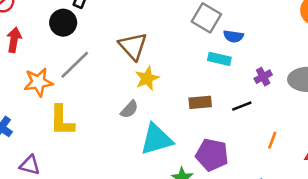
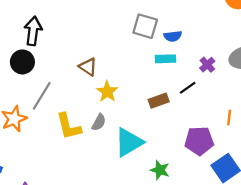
brown triangle: (133, 46) -> (88, 67), size x0.7
black line: (242, 106) -> (188, 88), moved
yellow L-shape: (62, 121) -> (69, 126), moved
purple pentagon: (212, 155) -> (199, 141), moved

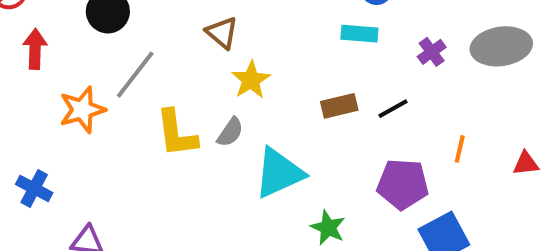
black line: (188, 88) -> (393, 109), moved

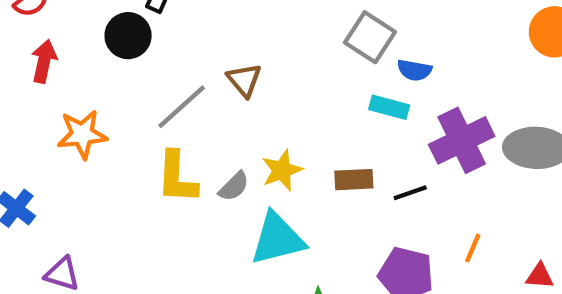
purple cross: (432, 52) -> (462, 140), size x2.0
gray line: (135, 75) -> (182, 107), moved
yellow star: (251, 80) -> (282, 170), moved

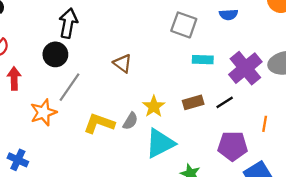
blue semicircle: (414, 70) -> (229, 15), moved
gray line: (182, 107) -> (70, 87), moved
yellow L-shape: (177, 177) -> (99, 123), turned 120

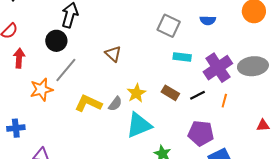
brown rectangle: (193, 102) -> (170, 93), turned 42
orange line: (265, 124) -> (224, 101), moved
blue cross: (18, 160) -> (16, 128), turned -36

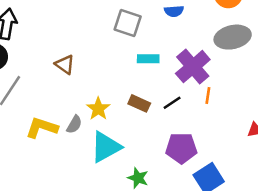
gray ellipse: (253, 66) -> (233, 37), moved
orange line: (224, 101) -> (208, 96), moved

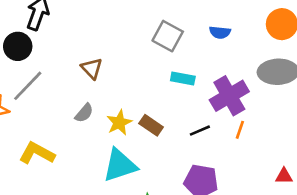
brown rectangle: (139, 103) -> (151, 125), moved
gray semicircle: (74, 124) -> (84, 113), moved
yellow L-shape: (42, 128) -> (37, 153), moved

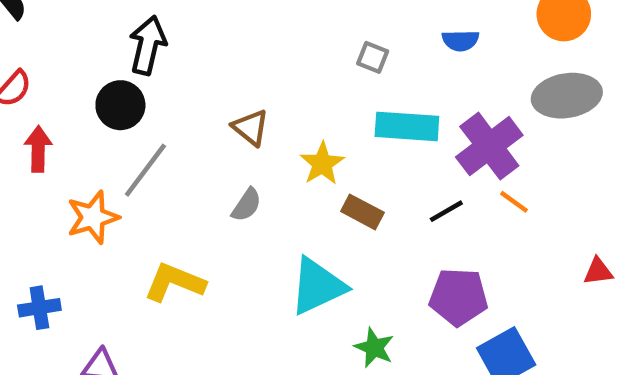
gray square: (168, 36) -> (373, 57), size x0.6
cyan rectangle: (183, 79) -> (407, 126), size x1.5
yellow star: (119, 123) -> (322, 164), moved
orange line: (240, 130) -> (514, 202), turned -66

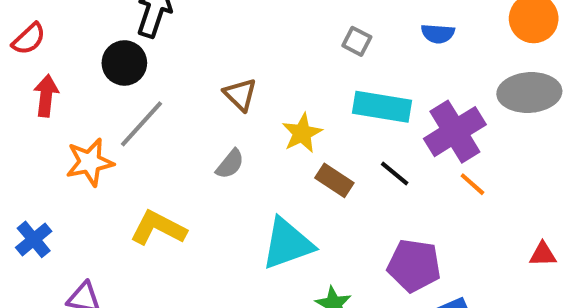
black line: (446, 211) -> (395, 174), moved, turned 64
blue cross: (39, 308) -> (34, 239), turned -36

